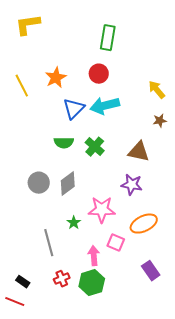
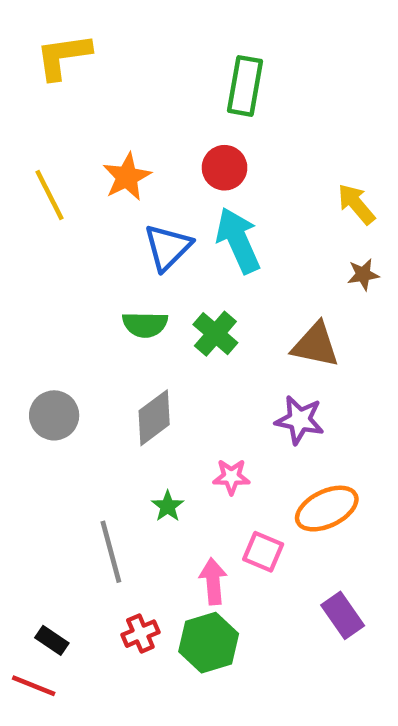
cyan arrow: (105, 106) -> (238, 240), turned 80
gray circle: (39, 183) -> (54, 415), moved
pink star: (102, 210) -> (231, 477), size x0.6

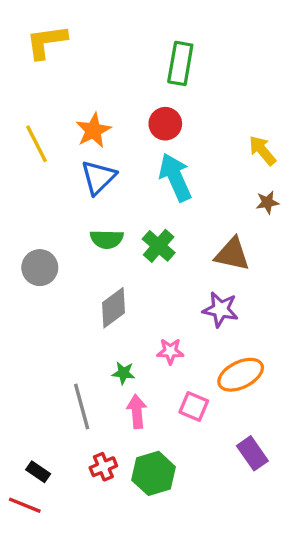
blue triangle: (168, 247) -> (98, 177), moved
gray circle: (54, 415) -> (40, 268), moved
green star: (168, 506) -> (123, 373), turned -30
pink arrow: (213, 581) -> (137, 411), moved

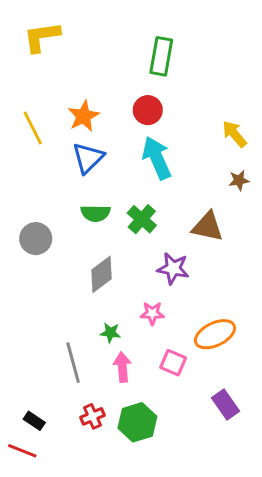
purple star: (221, 309) -> (173, 268), moved

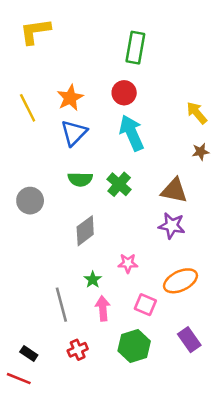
purple star: (173, 268) -> (172, 226), moved
green star: (110, 333) -> (93, 280), turned 30
green hexagon: (137, 422) -> (134, 346), moved

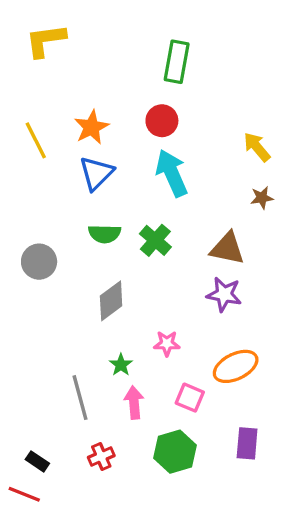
purple rectangle: (189, 340) -> (247, 443), turned 40

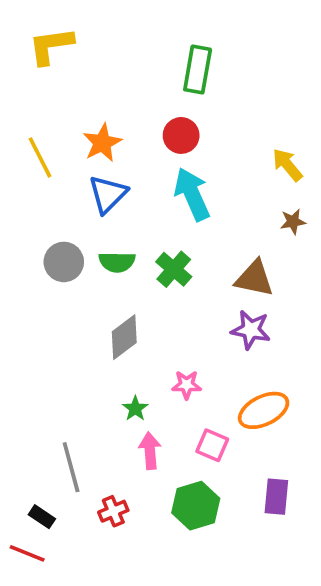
gray circle: (39, 262) -> (64, 262), moved
gray line: (80, 398) -> (71, 467), moved

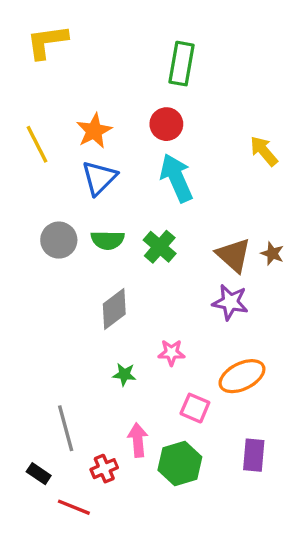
brown star: (293, 222) -> (272, 253), moved, turned 30
brown triangle: (254, 278) -> (234, 255), turned 30
green star: (135, 409) -> (124, 374), turned -30
pink arrow: (150, 451) -> (138, 440), moved
red line: (27, 553) -> (74, 507), moved

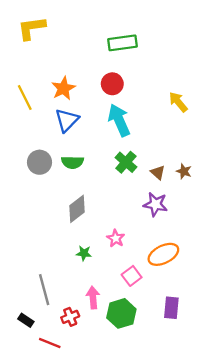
green rectangle: (181, 64) -> (123, 43), turned 72
green cross: (160, 247) -> (126, 162), moved
brown triangle: (234, 255) -> (158, 172), size x0.6
pink star: (171, 353) -> (116, 238), turned 30
pink square: (195, 408) -> (132, 276), turned 30

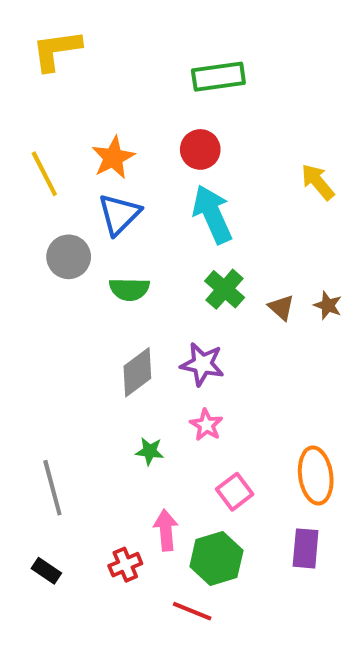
gray circle: (40, 162) -> (69, 257), moved
purple star: (155, 204) -> (202, 364), moved
orange ellipse: (163, 254) -> (316, 476), moved, turned -72
gray line: (44, 290) -> (52, 488), moved
red line: (50, 343) -> (192, 611), moved

